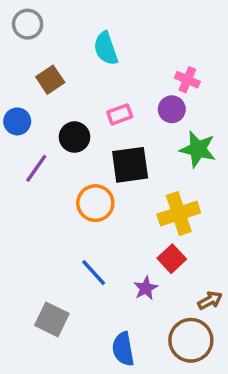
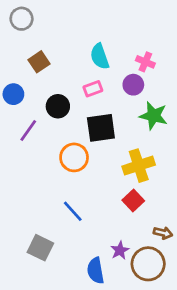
cyan semicircle: (106, 48) -> (100, 56), moved
purple star: (146, 288) -> (120, 250), moved
brown arrow: (210, 300) -> (163, 233), turned 42

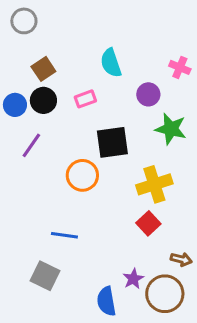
pink cross: (145, 62) -> (180, 67), moved
pink rectangle: (93, 89) -> (85, 99), moved
black circle: (58, 106) -> (43, 100), moved
blue line: (73, 211) -> (64, 235), moved, turned -40

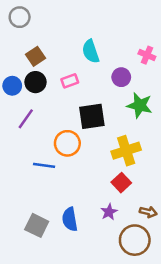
blue line: (64, 235) -> (44, 165), moved
purple star: (133, 279) -> (109, 212), moved
blue semicircle: (106, 301) -> (70, 219), moved

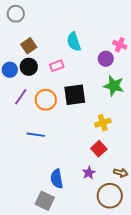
purple circle: (121, 77) -> (106, 59), moved
orange circle: (67, 143) -> (46, 100), moved
yellow cross: (126, 151) -> (103, 123), size x0.7
gray square: (37, 225) -> (45, 201), moved

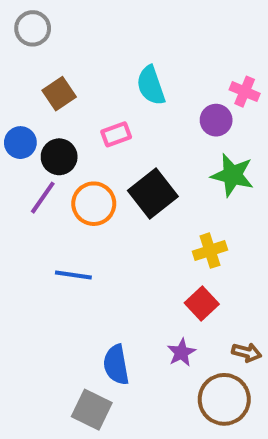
black circle: (29, 67) -> (59, 157), moved
black square: (75, 95) -> (153, 193), turned -30

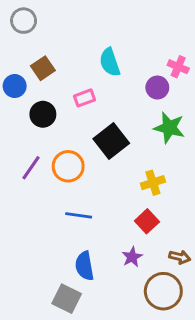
blue circle: (20, 143) -> (15, 86), moved
purple line: (43, 198) -> (31, 168), moved
orange circle: (94, 204) -> (68, 166), moved
blue line: (73, 275) -> (79, 215), moved

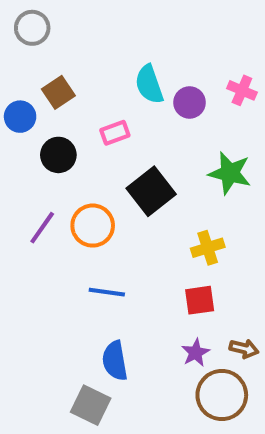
purple circle: (157, 88) -> (190, 102), moved
red square: (147, 221) -> (200, 300), turned 35
purple star: (132, 257) -> (196, 353), moved

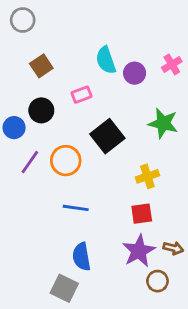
pink cross: (242, 90) -> (172, 64), turned 36
blue circle: (20, 117) -> (14, 128), moved
purple star: (196, 353) -> (139, 251), size x1.6
brown circle: (222, 395) -> (157, 281), size x0.6

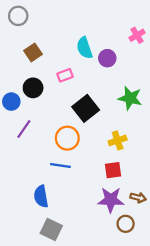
pink cross: (172, 64) -> (137, 35), moved
orange circle: (66, 161) -> (67, 138), moved
purple star: (139, 251) -> (111, 200), turned 30
blue semicircle: (81, 257) -> (41, 196), moved

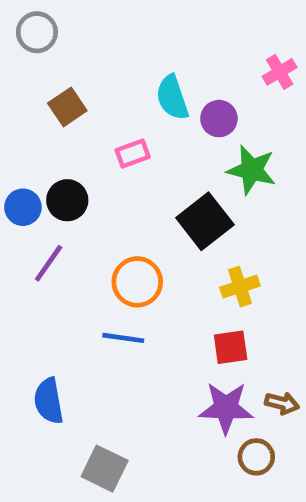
black circle: (33, 88) -> (67, 200), moved
green star: (130, 98) -> (252, 170), moved
black square: (86, 108) -> (205, 221), moved
blue semicircle: (41, 196) -> (49, 401), moved

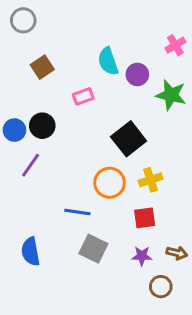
green star: (252, 170) -> (171, 95), moved
orange circle: (137, 282) -> (110, 183), moved
purple star: (226, 408) -> (142, 256), size x0.6
gray square: (105, 469) -> (93, 249), moved

